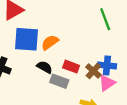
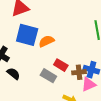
black semicircle: (44, 67) -> (13, 74), moved
brown cross: (93, 71) -> (79, 72), turned 32

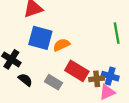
red rectangle: (61, 65) -> (77, 71), size x1.5
gray rectangle: (48, 76) -> (53, 82), moved

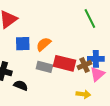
blue square: (40, 38) -> (23, 44), size x0.7
gray rectangle: (53, 82) -> (44, 67), moved

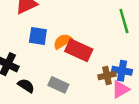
red rectangle: (65, 63) -> (79, 50), moved
gray rectangle: (44, 67) -> (58, 85), moved

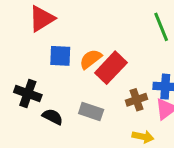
red rectangle: (79, 50) -> (111, 68), turned -65
brown cross: (107, 76) -> (137, 100), moved

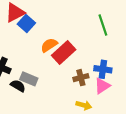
blue square: (60, 56) -> (26, 23), moved, turned 35
gray rectangle: (91, 112) -> (29, 79), moved

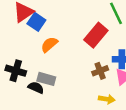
orange semicircle: (49, 45) -> (49, 45), moved
red rectangle: (64, 52) -> (96, 35), moved

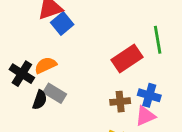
orange semicircle: (49, 45) -> (46, 65), moved
black semicircle: (36, 88) -> (40, 100), turned 70

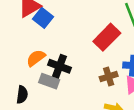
black cross: (22, 74) -> (59, 66), moved
black semicircle: (40, 100) -> (22, 95), moved

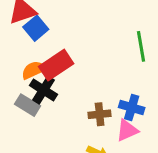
red rectangle: (107, 37) -> (56, 65), moved
orange semicircle: (36, 58) -> (34, 70), moved

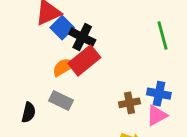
black cross: (43, 90) -> (82, 37), moved

